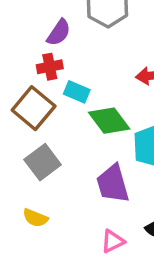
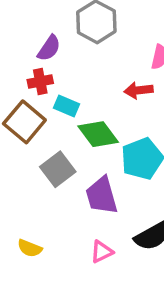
gray square: (43, 162) -> (58, 169), moved
yellow semicircle: (35, 218) -> (30, 248), moved

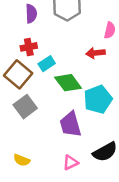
purple semicircle: (49, 48) -> (31, 14), moved, turned -36
cyan rectangle: (67, 106) -> (47, 64), turned -56
gray square: (58, 169) -> (25, 107), moved

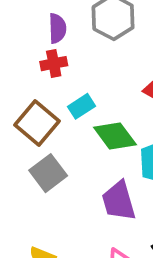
red cross: (29, 47) -> (54, 64), moved

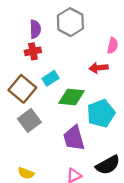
green diamond: (115, 136) -> (72, 97), turned -48

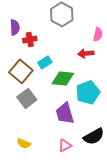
purple semicircle: (35, 29) -> (15, 27), moved

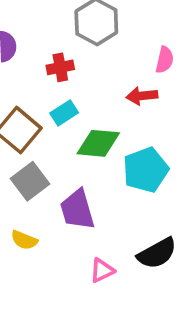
red cross: (30, 39) -> (60, 67), moved
purple trapezoid: (65, 113) -> (77, 210), moved
yellow semicircle: (24, 143) -> (24, 240), moved

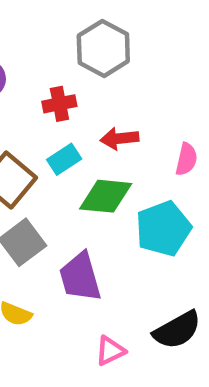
pink semicircle: (165, 60) -> (186, 159), moved
red arrow: (142, 96) -> (119, 138), moved

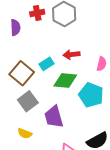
red cross: (59, 104) -> (37, 13), moved
cyan pentagon: (163, 228) -> (91, 95), turned -30

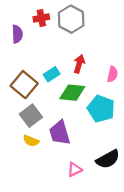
red arrow: (71, 55) -> (79, 64), turned 112
yellow semicircle: (25, 133) -> (31, 141), moved

